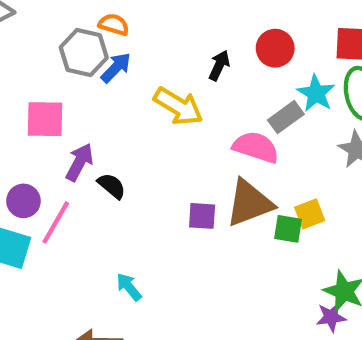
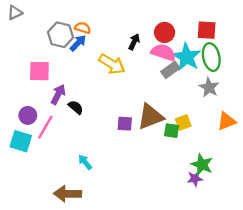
orange semicircle: (114, 25) -> (83, 28), moved
cyan star: (316, 93) -> (187, 57), size x1.4
pink semicircle: (256, 147) -> (163, 52), moved

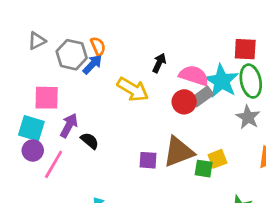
gray triangle: (15, 13) -> (37, 41), moved
orange semicircle: (83, 28) -> (98, 46), turned 49
red circle: (165, 32) -> (184, 102), moved
cyan square: (21, 141) -> (31, 128), moved

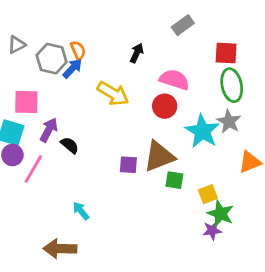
black arrow: (159, 63) -> (137, 53), moved
cyan star: (222, 81) -> (202, 131), moved
gray rectangle: (202, 96) -> (183, 25), moved
yellow square: (217, 159) -> (208, 194), moved
green square: (204, 169) -> (174, 180), moved

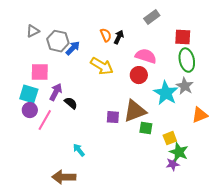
orange semicircle: (78, 50) -> (106, 35), moved

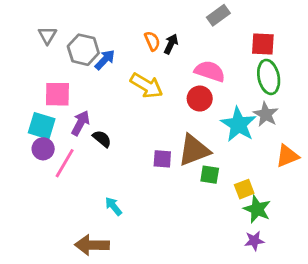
gray triangle: (33, 31) -> (47, 35), turned -32
purple star: (173, 164) -> (254, 241), moved

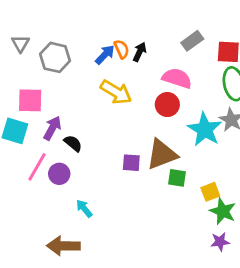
gray rectangle: (218, 15) -> (192, 41), moved
blue arrow: (105, 60) -> (105, 55), moved
purple circle: (43, 149) -> (59, 174), moved

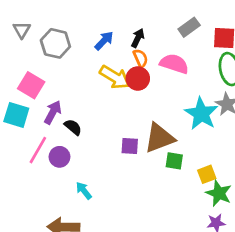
orange semicircle: (122, 49) -> (140, 58), moved
pink square: (30, 100) -> (31, 85), turned 30
red circle: (167, 105) -> (138, 79), moved

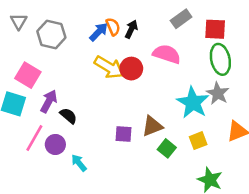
orange semicircle: (140, 58) -> (113, 27), moved
brown triangle: (159, 138) -> (152, 126), size x0.7
green square: (174, 161) -> (167, 148), turned 30
yellow square: (207, 174) -> (198, 141), moved
cyan arrow: (84, 191) -> (79, 163), moved

